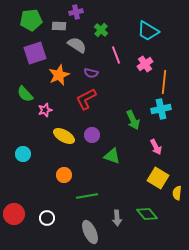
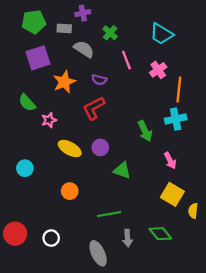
green line: (87, 196) -> (109, 214), moved

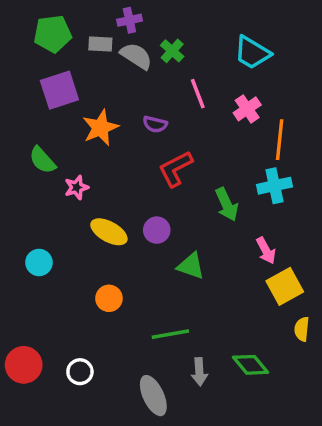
gray semicircle: (84, 49) -> (136, 56), moved
red L-shape: (94, 108) -> (176, 169), moved
yellow square: (172, 194) -> (285, 286), moved, turned 30

